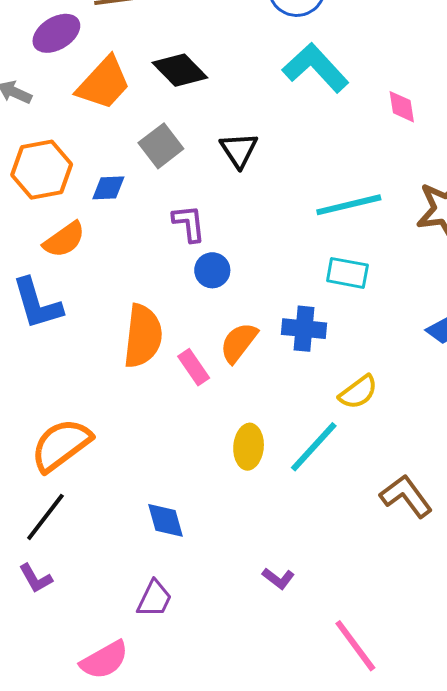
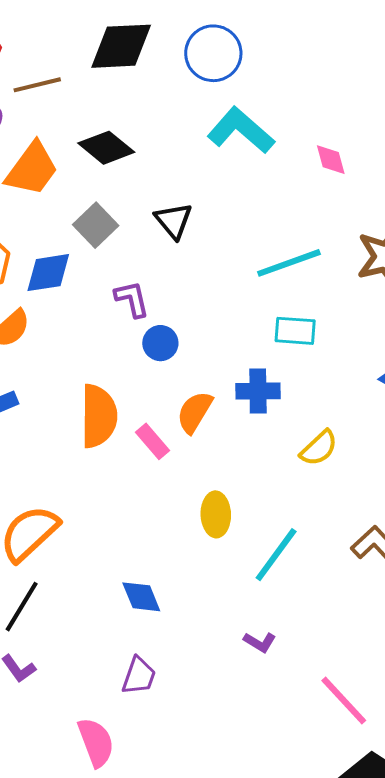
blue diamond: (108, 188) -> (48, 273), size x1.4
cyan line: (314, 447) -> (276, 555), moved
pink semicircle: (104, 660) -> (96, 742), turned -75

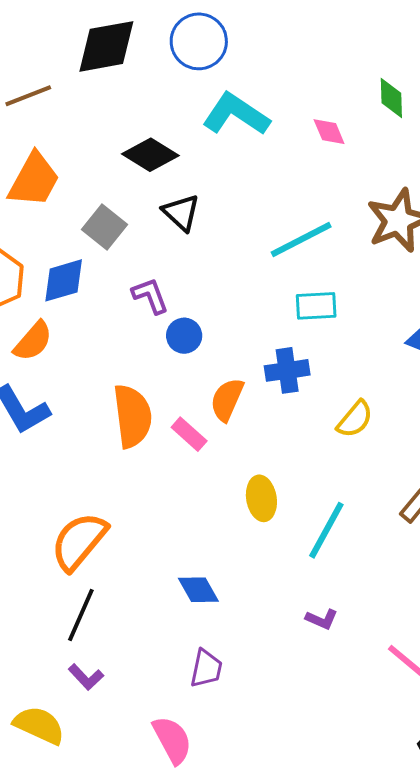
black diamond: (106, 148) -> (150, 155), moved

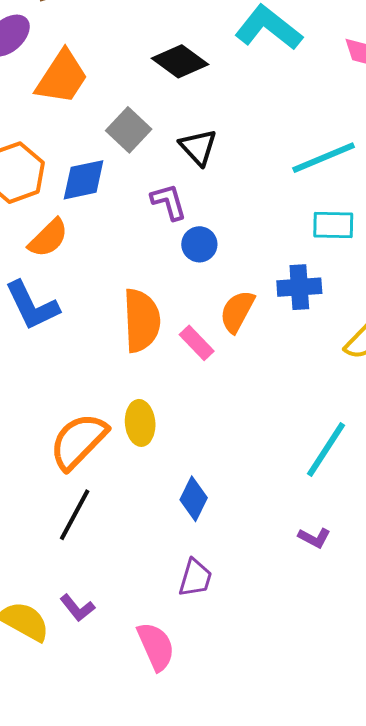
black triangle: (181, 213) -> (198, 147), moved
yellow ellipse: (261, 498) -> (140, 423), moved
blue diamond: (198, 590) -> (194, 499), turned 51
purple L-shape: (86, 677) -> (77, 608), moved

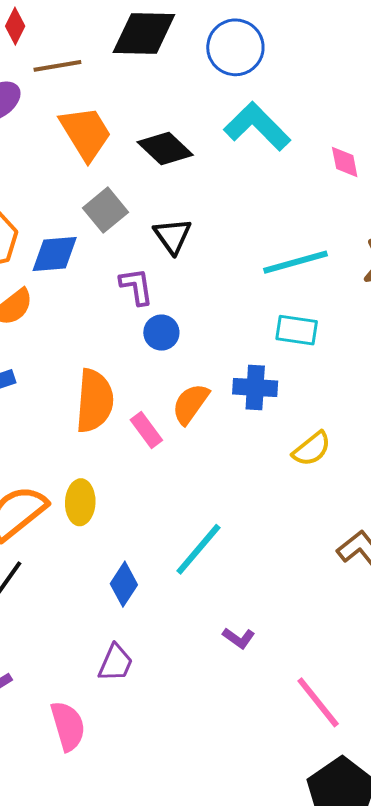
orange trapezoid: (62, 77) -> (86, 133), moved, turned -72
cyan line: (326, 449) -> (198, 549), moved

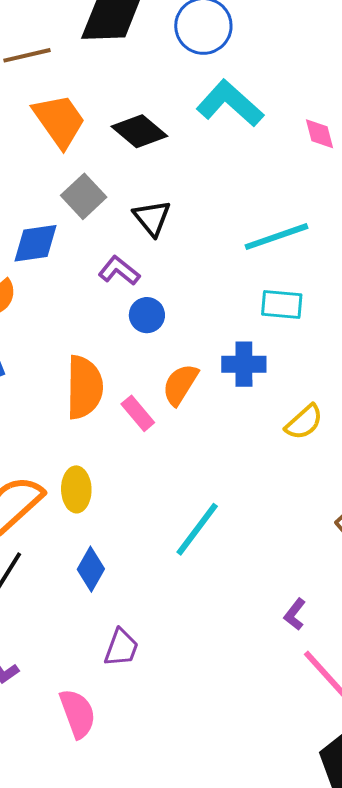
purple L-shape: (136, 286) -> (119, 271), turned -39
blue diamond: (124, 584) -> (91, 569), moved
purple L-shape: (239, 638) -> (295, 614), moved, turned 96

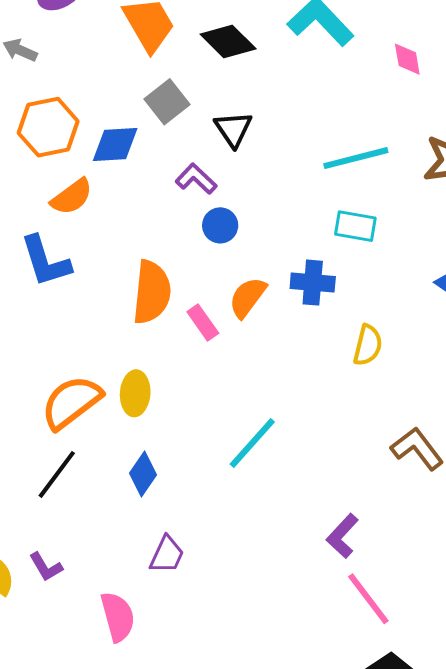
yellow semicircle: (304, 422) -> (368, 345), turned -39
purple L-shape: (295, 614) -> (342, 536), size x1.4

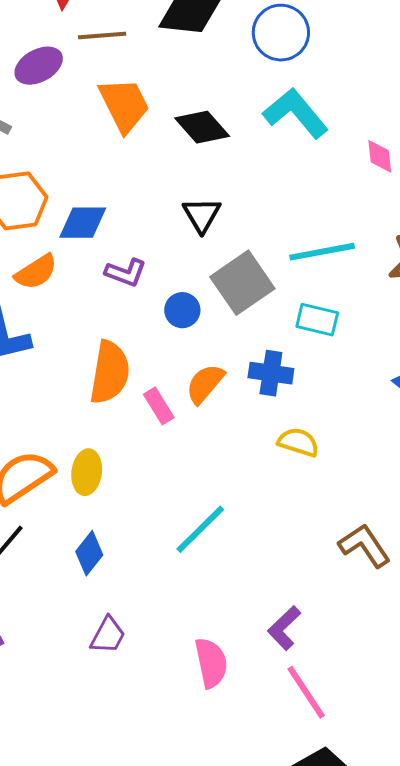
gray square: (167, 102) -> (242, 283), moved, size x1.4
purple L-shape: (196, 179) -> (126, 273), moved, turned 153
yellow semicircle: (368, 345) -> (298, 442), moved, turned -90
pink semicircle: (118, 617) -> (211, 663), moved

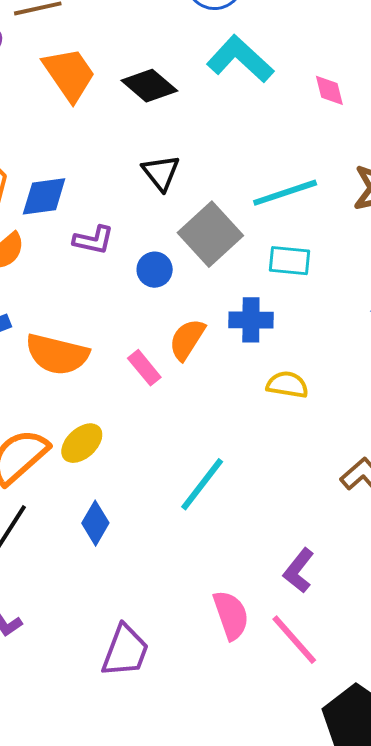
orange semicircle: (110, 372) -> (57, 354), moved, turned 102
yellow ellipse: (87, 472) -> (82, 443), turned 48
purple trapezoid: (108, 635) -> (125, 651), moved, size x1.4
pink line: (306, 692) -> (294, 640), moved

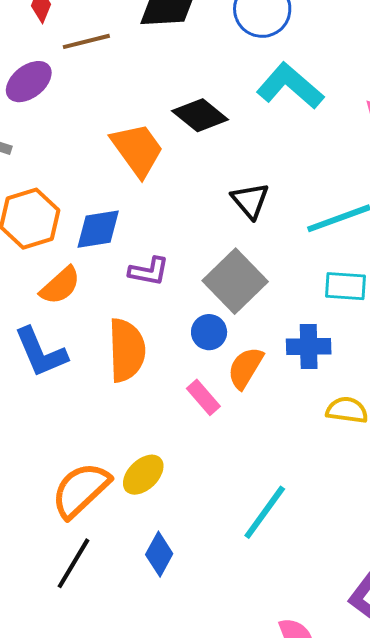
orange trapezoid: (69, 74) -> (137, 150), moved
black triangle: (161, 173) -> (250, 201), moved
gray square: (210, 234) -> (235, 281), moved
blue circle: (155, 270) -> (209, 332), moved
orange semicircle: (57, 354) -> (127, 350), moved, turned -104

